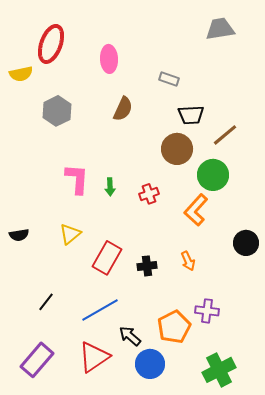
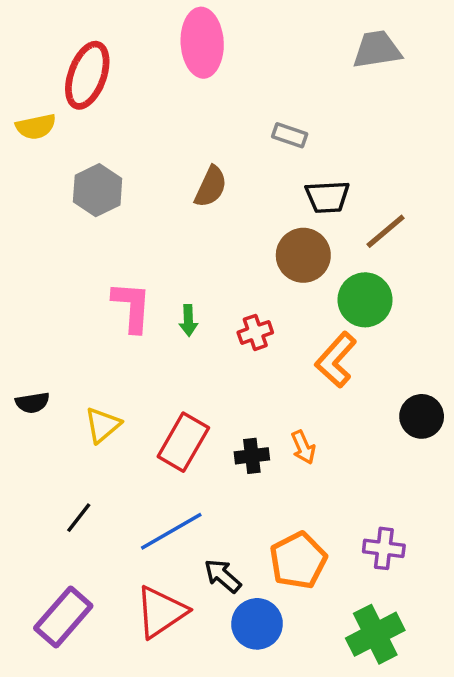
pink ellipse: (109, 59) -> (202, 43), moved, size x1.4
yellow triangle: (70, 234) -> (103, 425), moved
orange arrow: (188, 261) -> (303, 447), moved
purple cross: (207, 311) -> (384, 548), moved

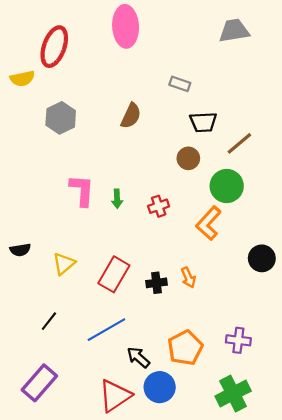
brown circle: (303, 255) -> (188, 158), size x0.7
red triangle: (161, 612) -> (115, 396), moved

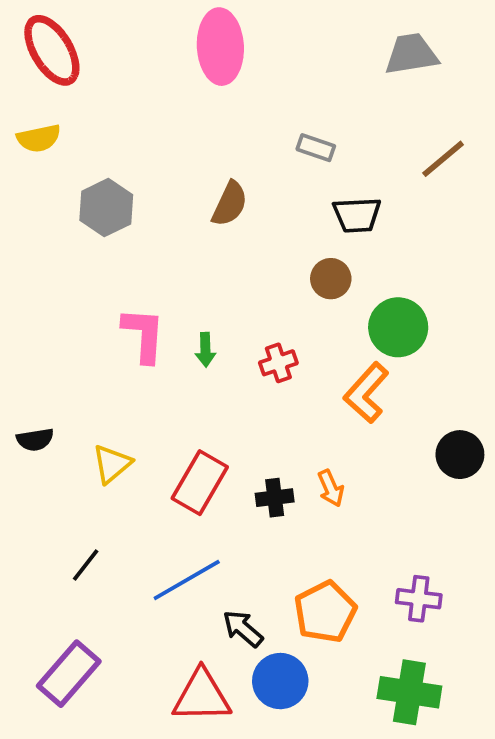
red ellipse: (54, 47) -> (52, 50), moved, turned -51
brown line: (239, 143) -> (443, 159), moved
green cross: (233, 394) -> (409, 692), turned 36
red triangle: (115, 396) -> (202, 696), turned 33

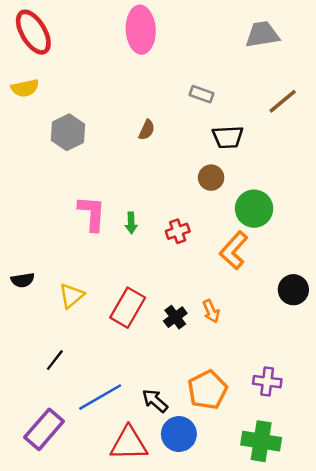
brown semicircle: (230, 204) -> (147, 130), size x0.7
black cross: (275, 498) -> (175, 317), turned -30
blue line: (187, 580) -> (100, 397), moved

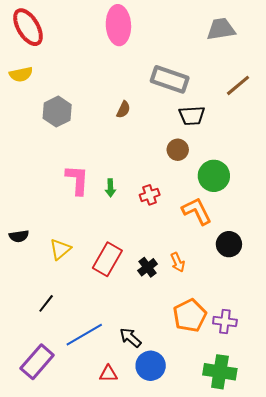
gray rectangle: (202, 94) -> (170, 79), size x1.8
orange L-shape: (234, 250) -> (197, 211), turned 112
black circle: (293, 290) -> (229, 244), moved
orange pentagon: (208, 390) -> (190, 316), moved
red triangle: (129, 444) -> (108, 374), size x0.6

